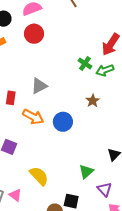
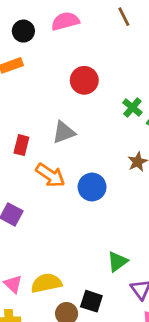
red circle: (34, 34) -> (84, 80), moved
yellow semicircle: (39, 176) -> (46, 283), moved, turned -65

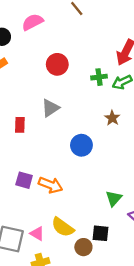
green cross: (132, 108) -> (99, 77), turned -35
orange arrow: (50, 175) -> (50, 185), moved
yellow semicircle: (46, 283) -> (63, 227), turned -120

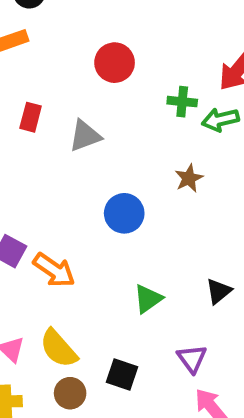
red rectangle: (20, 125) -> (31, 117), moved
green triangle: (114, 198) -> (148, 299), moved
brown circle: (83, 247) -> (70, 393), moved

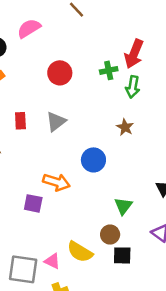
green cross: (182, 102) -> (109, 70), moved
green arrow: (220, 120) -> (133, 87), turned -50
orange arrow: (54, 270) -> (56, 182), moved
brown circle: (70, 393) -> (110, 235), moved

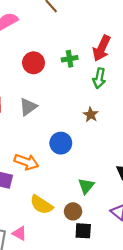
green cross: (109, 70) -> (70, 59), moved
yellow semicircle: (80, 252) -> (41, 205), moved

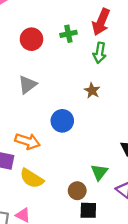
green triangle: (86, 186) -> (99, 172), moved
yellow semicircle: (41, 205) -> (32, 178), moved

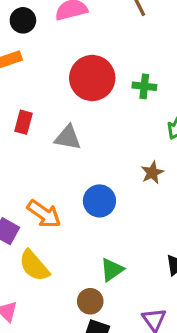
red circle: (31, 39) -> (92, 78), size x1.4
gray triangle: (27, 85) -> (68, 138), turned 30
green triangle: (99, 172) -> (112, 270), moved

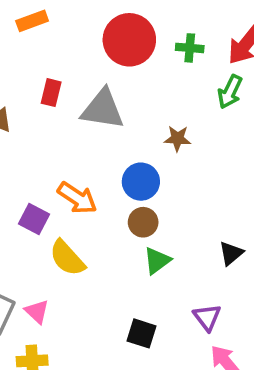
gray triangle: (68, 138) -> (103, 109), size x1.4
brown star: (152, 173) -> (177, 138), moved, turned 30
brown circle: (90, 301) -> (143, 222), moved

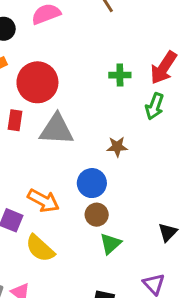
red circle: (129, 40) -> (37, 82), moved

